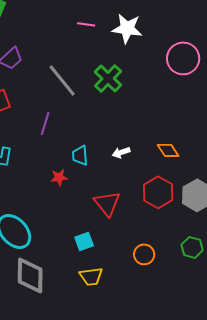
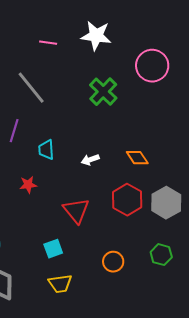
pink line: (86, 24) -> (48, 43), moved
green cross: (108, 78) -> (103, 92), moved
cyan trapezoid: (80, 155) -> (46, 150), moved

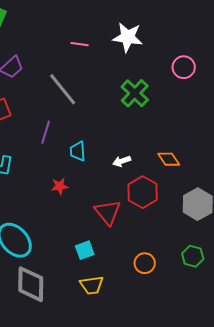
pink circle: (152, 66) -> (184, 67), size x0.7
red hexagon: (127, 200) -> (143, 192), moved

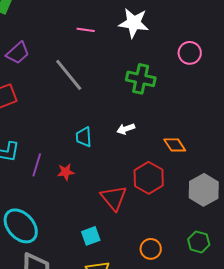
green cross: (135, 93) -> (141, 79), turned -32
purple line: (46, 132) -> (37, 165), moved
white arrow: (122, 161) -> (126, 129), moved

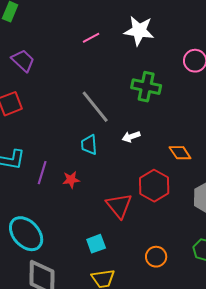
pink line: (86, 30) -> (91, 38), turned -36
purple trapezoid: (18, 53) -> (23, 61), turned -95
gray line: (69, 75) -> (95, 107), moved

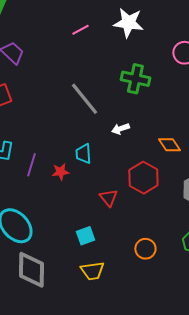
cyan trapezoid: (89, 145) -> (83, 154), moved
red triangle: (119, 206) -> (108, 198), size x0.7

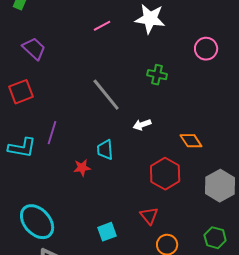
green cross: (135, 79) -> (157, 75), size x0.7
purple line: (31, 165) -> (52, 133), moved
red triangle: (108, 198) -> (149, 216), moved

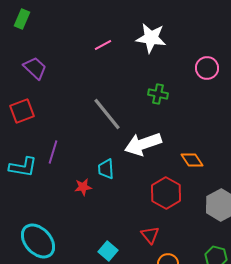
white arrow: (142, 125) -> (143, 144), size x2.0
cyan square: (107, 232) -> (108, 251), turned -30

